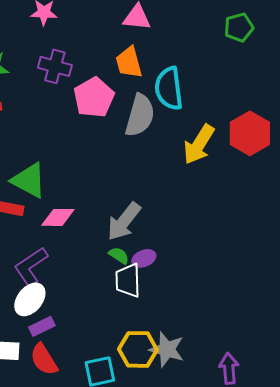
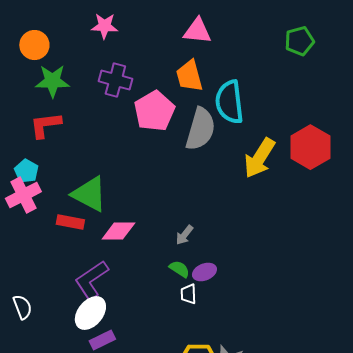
gray arrow: (124, 221) -> (184, 235), size x0.5
white trapezoid: (128, 280) -> (188, 294), size x0.6

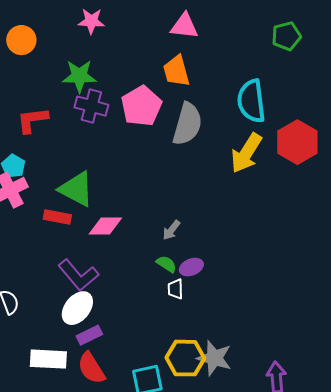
purple cross: (115, 80) -> (91, 106), moved
green star: (52, 81) -> (79, 76), moved
cyan semicircle: (229, 102) -> (251, 101), moved
purple L-shape: (91, 280) -> (78, 275), turned -96

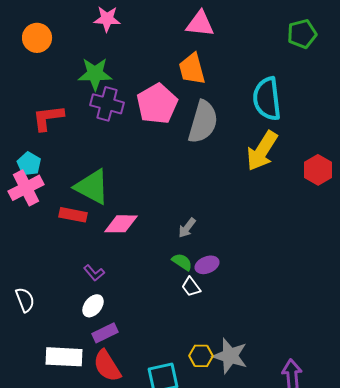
red hexagon: (297, 142) -> (318, 170), moved, size x0.7
purple L-shape: (78, 275) -> (94, 273), size x0.5
white trapezoid: (175, 289) -> (191, 287), turned -35
white ellipse: (77, 308) -> (93, 306), size x0.7
yellow hexagon: (185, 358) -> (201, 356), size x0.6

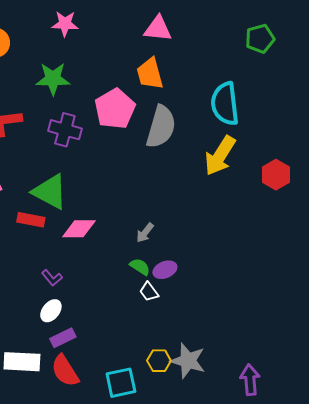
purple cross: (107, 104) -> (65, 130), moved

